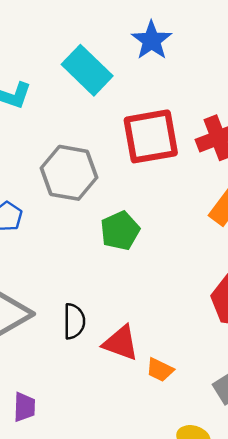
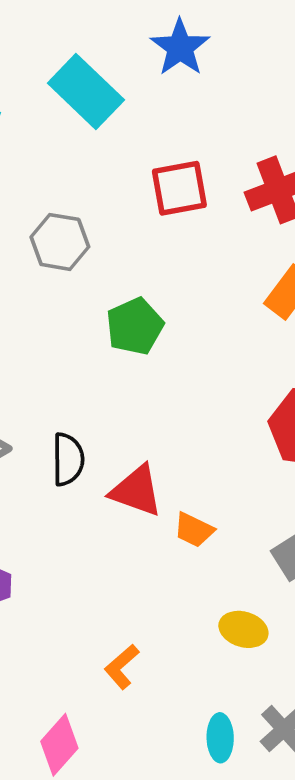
red square: (151, 136) -> (179, 188), size x0.7
gray hexagon: (69, 173) -> (60, 242), size x0.7

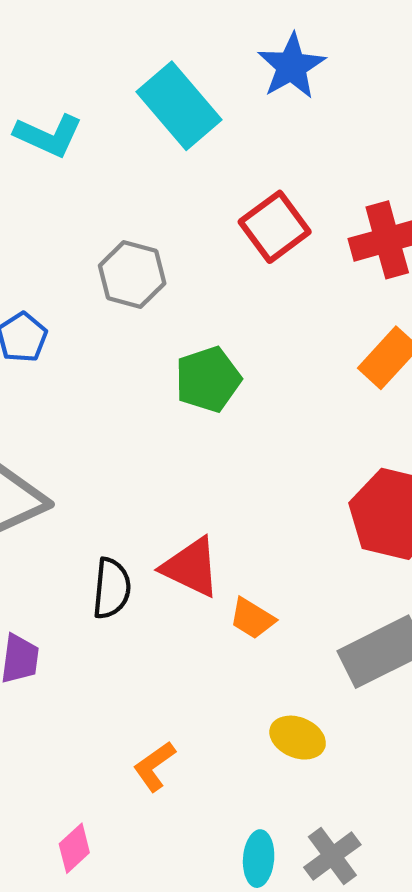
red square: (179, 188) -> (275, 227), turned -32
black semicircle: (68, 459) -> (112, 588), moved
pink diamond: (59, 745) -> (74, 848), size x0.7

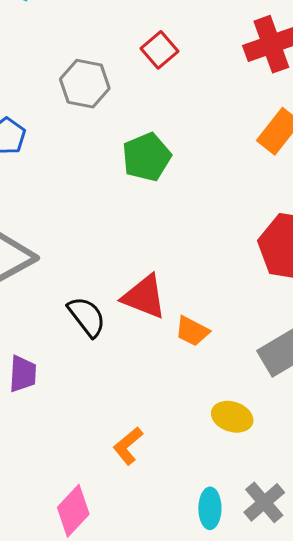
red square: (275, 227) -> (160, 50), moved, size x0.7
black semicircle: (112, 588) -> (87, 317), turned -39
pink diamond: (74, 848) -> (73, 511), size x1.4

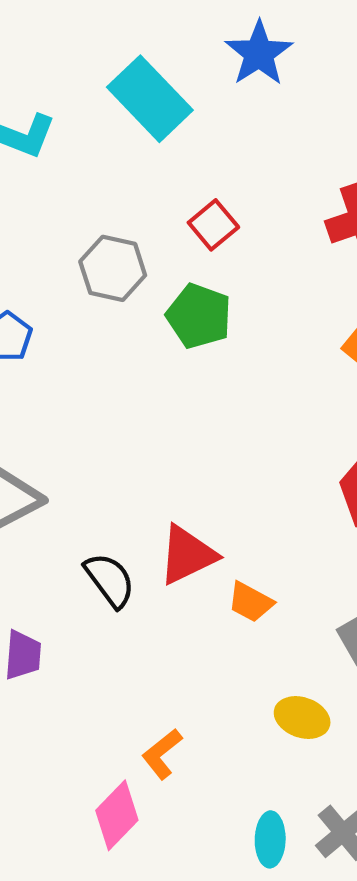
green pentagon: (147, 157) -> (199, 316), moved, turned -30
red triangle: (144, 297) -> (187, 555), turned -48
pink diamond: (73, 511) -> (117, 815), moved

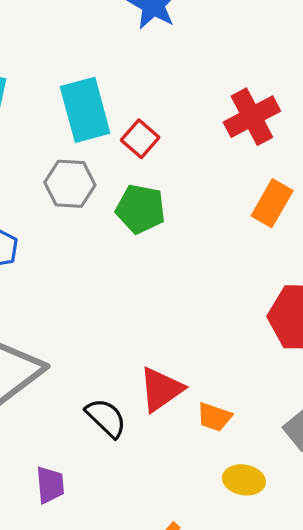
cyan rectangle: (150, 99) -> (85, 110), moved, turned 38
yellow ellipse: (302, 718) -> (244, 480), moved

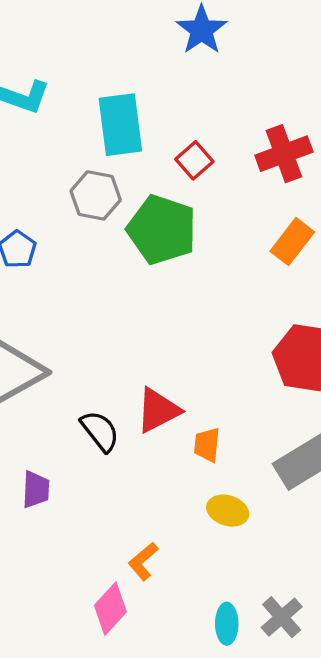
red square: (140, 139) -> (194, 160), moved
green pentagon: (140, 209) -> (162, 230), size x1.4
orange trapezoid: (214, 417) -> (207, 445), turned 69

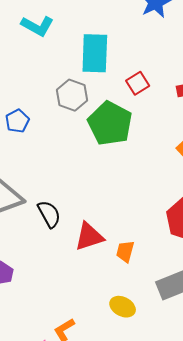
black semicircle: (100, 431) -> (49, 214), moved
orange trapezoid: (207, 445) -> (125, 251), moved

